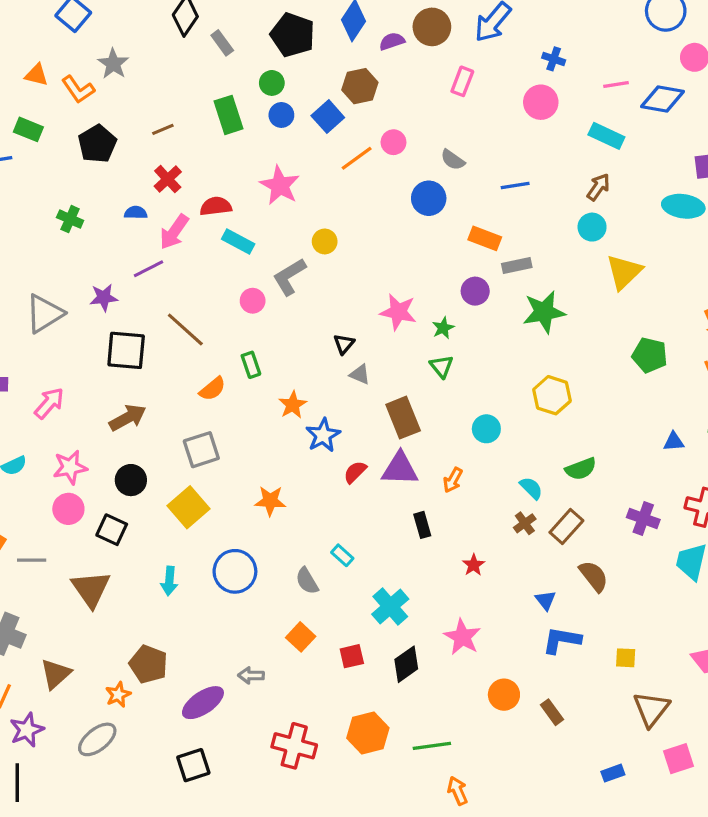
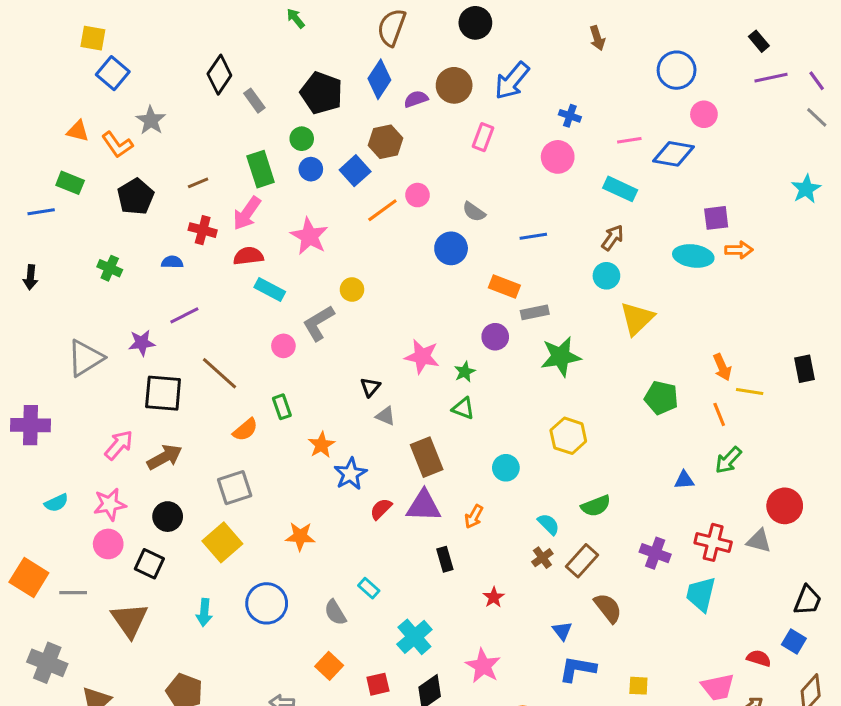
red cross: (168, 179) -> (203, 230), turned -32
pink arrow: (174, 232) -> (247, 213), moved
green triangle: (442, 366) -> (463, 408), turned -30
pink arrow: (49, 403) -> (119, 445), moved

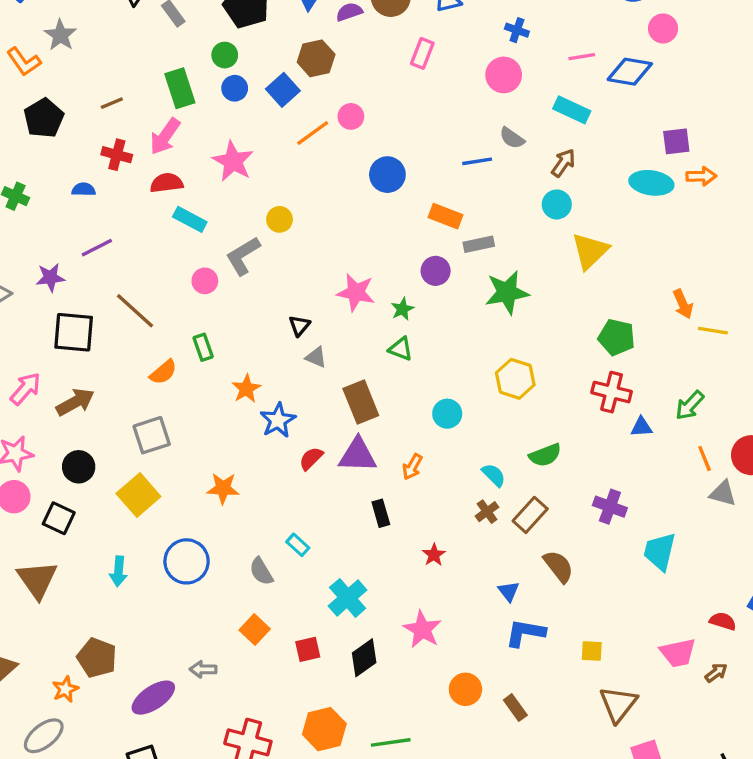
gray semicircle: (474, 212) -> (512, 138), moved
orange line: (719, 414) -> (705, 458), moved
red cross: (713, 542) -> (612, 392), moved

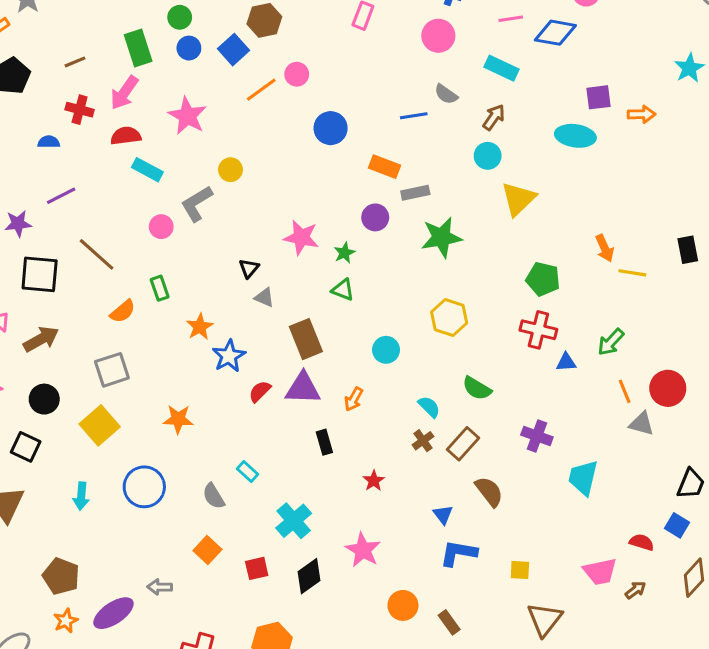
orange arrow: (701, 176) -> (642, 114), moved
green semicircle: (545, 455) -> (477, 388), turned 52
orange star: (65, 689) -> (66, 621), moved

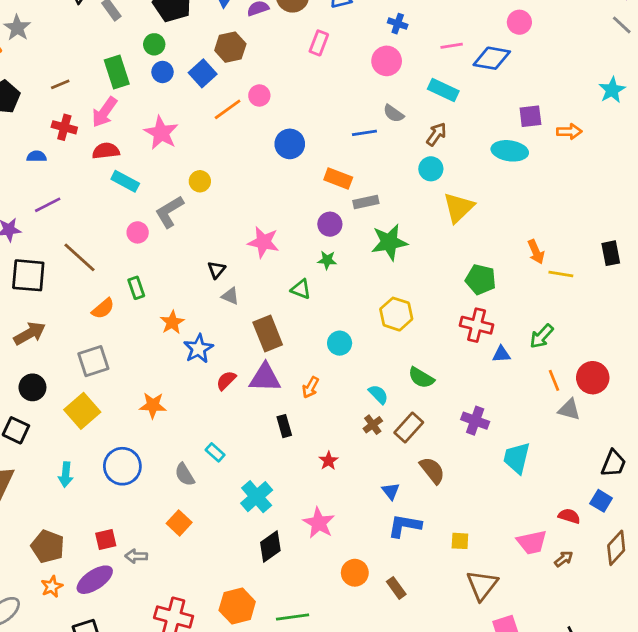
green star: (344, 253) -> (327, 260), moved, turned 30
red square: (257, 568) -> (106, 540), moved

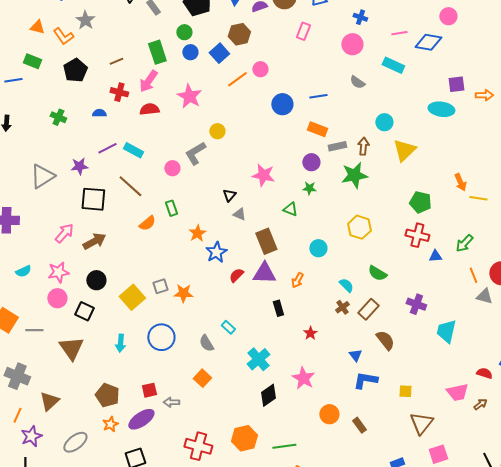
blue line: (364, 133) -> (318, 96), moved
brown arrow: (436, 134) -> (363, 146), moved, turned -30
cyan rectangle: (125, 181) -> (133, 150), moved
gray square: (93, 361) -> (160, 286), moved, size x0.7

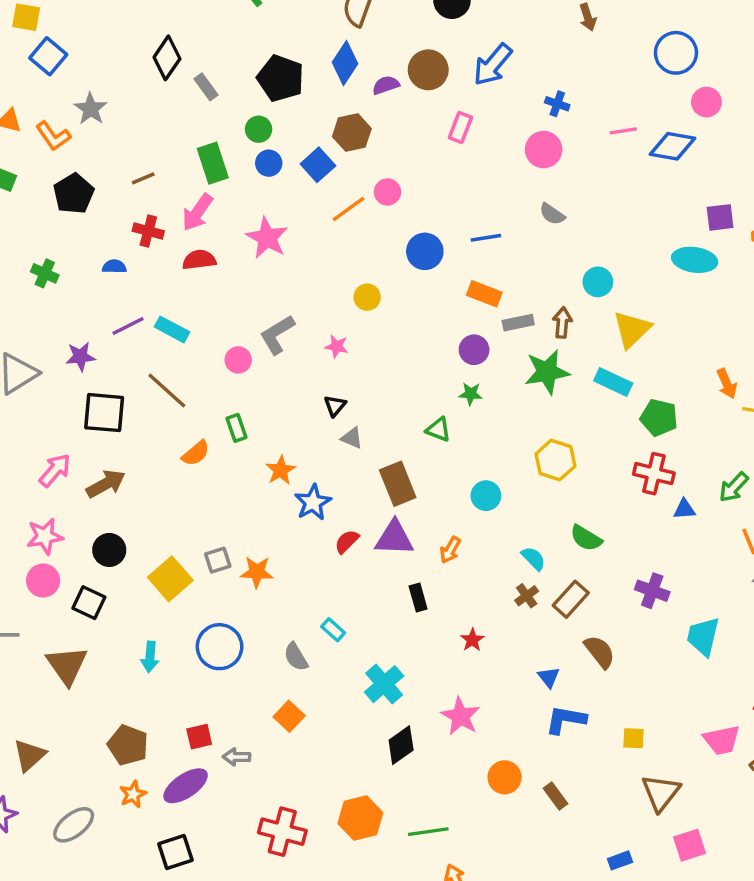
cyan rectangle: (393, 65) -> (613, 382), moved
yellow circle: (217, 131) -> (367, 297), moved
pink star: (263, 175) -> (337, 346), moved, size x0.6

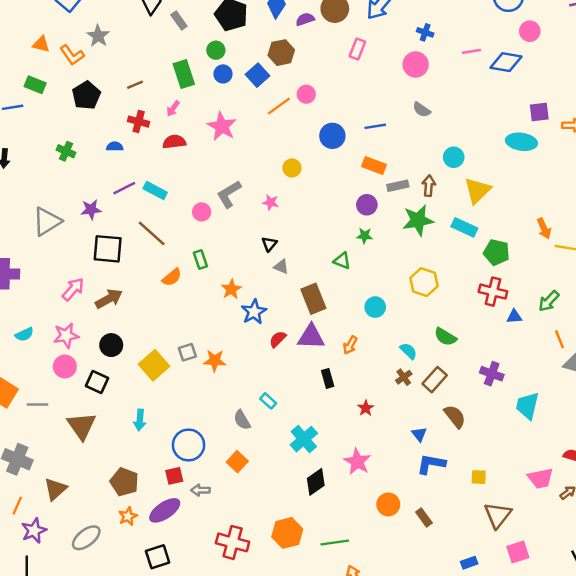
pink arrow: (197, 212) -> (173, 108), size x0.6
blue circle: (220, 647) -> (189, 445), moved

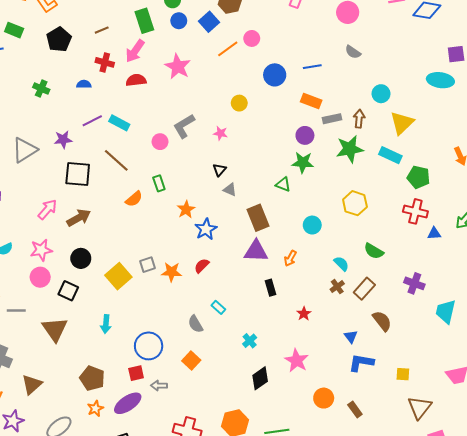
pink arrow: (173, 108) -> (135, 51), size x1.6
green star: (364, 236) -> (303, 162), size x1.5
red semicircle: (278, 339) -> (202, 266), moved
cyan cross: (304, 439) -> (250, 341), size x0.6

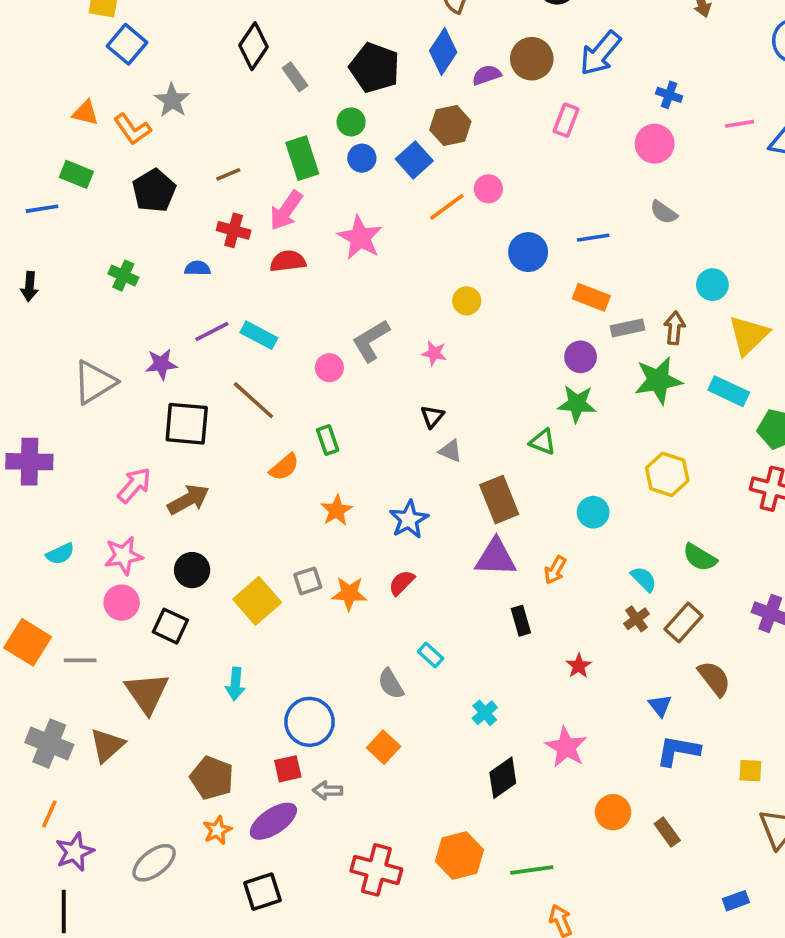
orange star: (186, 209) -> (337, 510), moved
brown triangle: (32, 385) -> (107, 745), moved

